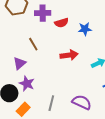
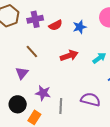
purple star: (27, 84) -> (43, 93), moved

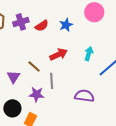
brown line: (32, 51) -> (34, 66), moved
cyan arrow: (99, 58) -> (89, 54), turned -32
gray line: (61, 106) -> (52, 81), moved

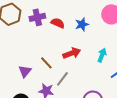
red semicircle: (42, 26) -> (58, 23), turned -128
gray line: (52, 81) -> (62, 79), turned 35

